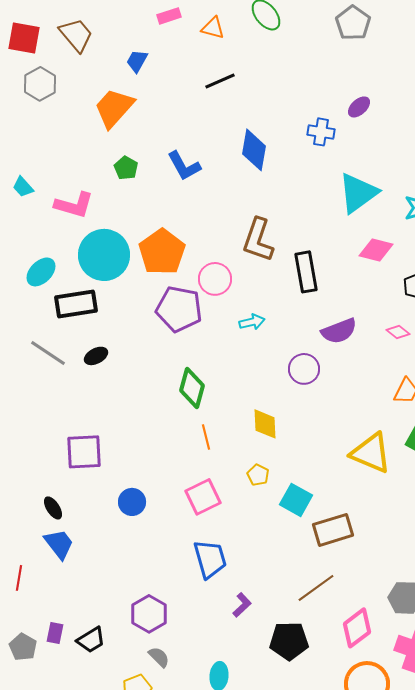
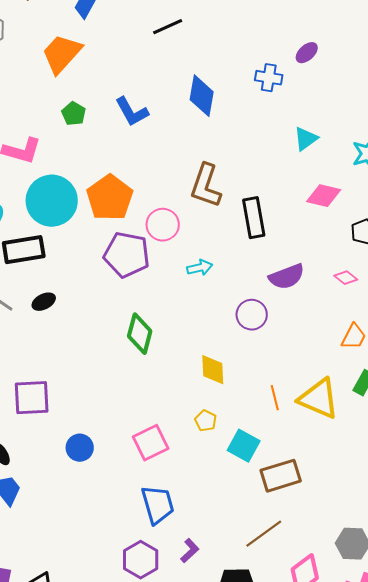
cyan triangle: (358, 193) -> (306, 139), size x0.6
orange line: (206, 437) -> (275, 398), moved
purple hexagon: (149, 614) -> (141, 560), moved

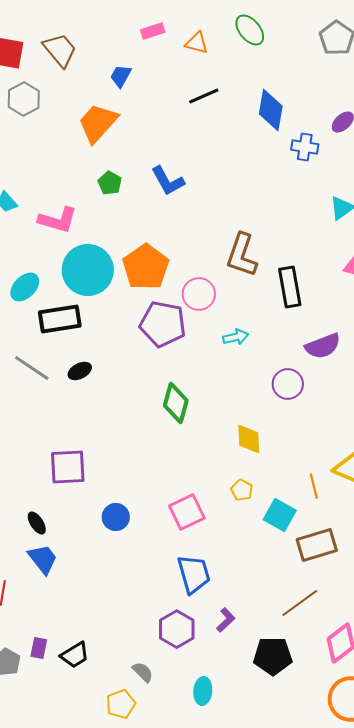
blue diamond: (202, 96) -> (271, 110), moved
orange line: (275, 398) -> (314, 486), moved

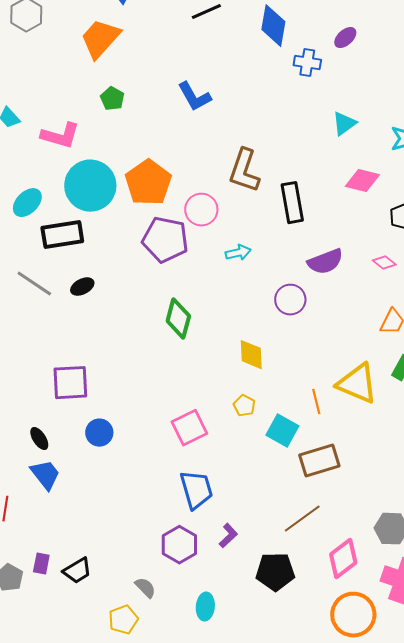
blue L-shape: (168, 181) -> (194, 97), moved
blue circle: (116, 517) -> (99, 433), moved

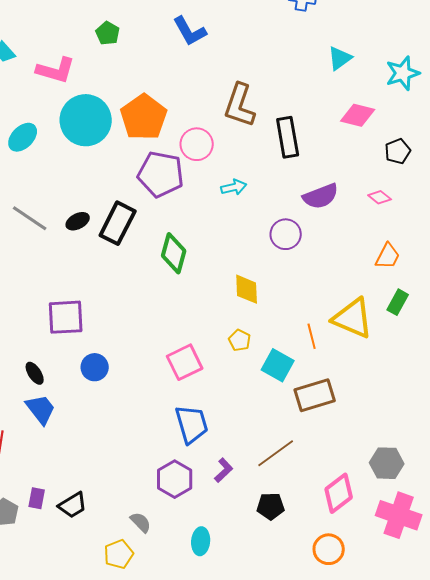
black rectangle: (62, 235) -> (118, 223), moved, turned -54
brown line: (302, 519) -> (276, 453), moved
black pentagon: (275, 572) -> (271, 506), size x0.7
orange circle: (353, 615) -> (329, 549), moved, size x0.7

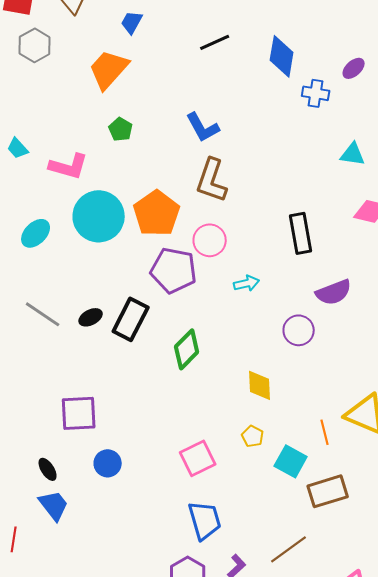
cyan triangle: (340, 58) -> (353, 154), turned 44
brown L-shape: (240, 105) -> (212, 180), moved
green diamond: (174, 253) -> (187, 349), turned 30

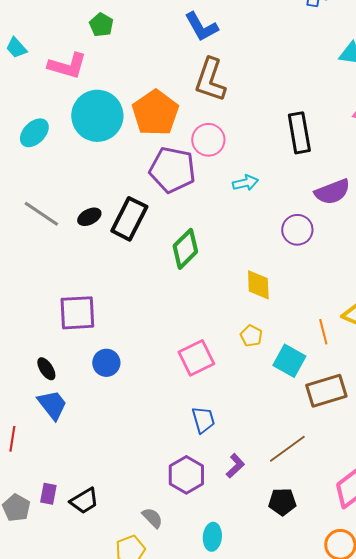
green pentagon: (121, 129) -> (101, 25), moved
blue trapezoid: (205, 520) -> (203, 420), size x0.7

